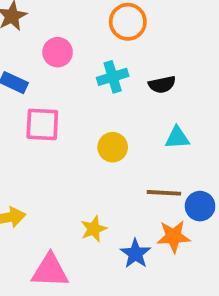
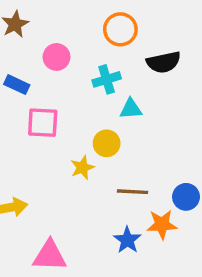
black semicircle: (162, 84) -> (164, 62), moved, size x1.4
cyan triangle: (177, 138) -> (131, 109), moved
brown line: (164, 193) -> (132, 192), moved
yellow star: (94, 229) -> (82, 167), moved

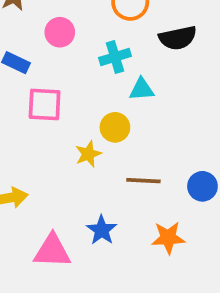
orange star: (162, 224) -> (168, 238), moved
blue star: (127, 240) -> (102, 230), moved

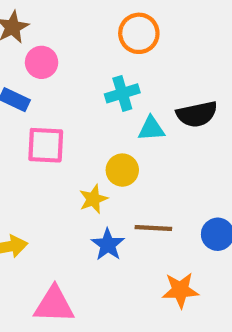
pink circle: (60, 32) -> (42, 62), moved
black semicircle: (178, 38) -> (197, 114), moved
blue star: (102, 230) -> (108, 245), moved

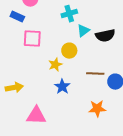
black semicircle: (197, 114) -> (105, 36), moved
cyan triangle: (151, 129) -> (83, 31), turned -32
brown line: (153, 228) -> (95, 74), moved

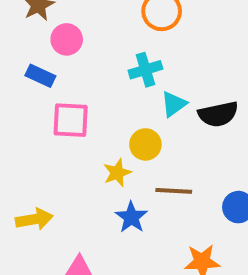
brown line: (95, 74) -> (174, 191), moved

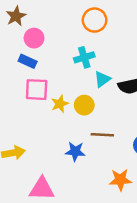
blue rectangle: (40, 76) -> (28, 61), moved
yellow star: (117, 173) -> (60, 104), moved
blue star: (131, 217) -> (75, 151), turned -30

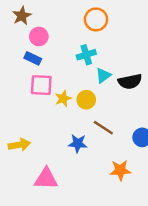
brown line: (102, 135) -> (103, 128), turned 30

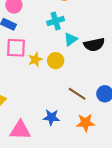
brown line: (103, 128) -> (77, 94), moved
blue star: (78, 143) -> (51, 117), moved

